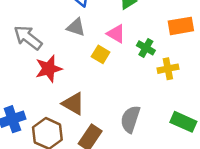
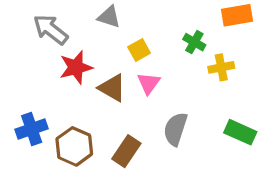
pink triangle: (116, 34) -> (149, 83), moved, turned 36
yellow square: (101, 54) -> (139, 50), turned 30
brown triangle: (73, 104) -> (112, 88), moved

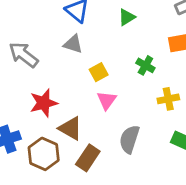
red star: (76, 67) -> (44, 103), moved
yellow cross: (221, 67) -> (168, 99), moved
brown triangle: (112, 88) -> (70, 128), moved

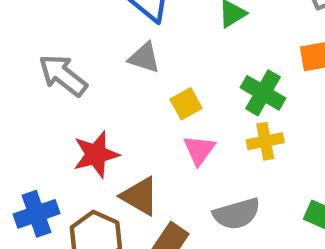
green cross: (145, 65) -> (263, 93), size x1.4
yellow cross: (168, 99) -> (265, 141), moved
gray semicircle: (129, 139) -> (237, 214), turned -124

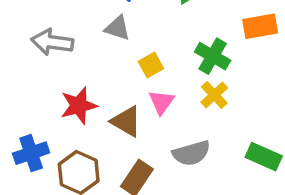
gray arrow: (63, 75) -> (52, 42), turned -30
yellow cross: (265, 141) -> (214, 95), turned -32
brown triangle: (140, 196) -> (126, 121), moved

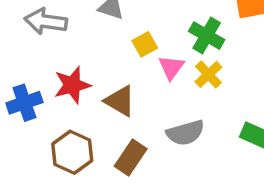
pink triangle: (161, 102) -> (171, 67), moved
blue cross: (31, 153) -> (24, 103), moved

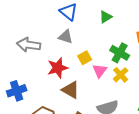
red star: (72, 85) -> (58, 68), moved

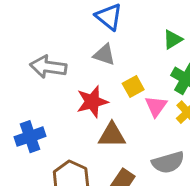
green triangle: (106, 17) -> (173, 39), moved
brown triangle: (71, 90) -> (112, 135), turned -30

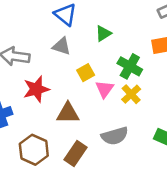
green triangle: (173, 39) -> (103, 34), moved
red star: (92, 102) -> (36, 89), moved

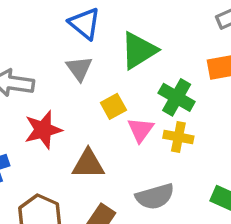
green triangle: (103, 34) -> (139, 50), size x1.6
gray triangle: (62, 46) -> (79, 69), turned 36
yellow cross: (131, 94) -> (178, 137), turned -36

